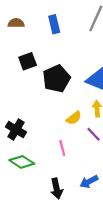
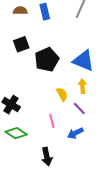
brown semicircle: (16, 23) -> (20, 11), moved
yellow semicircle: (74, 118) -> (62, 94), turned -80
blue arrow: (89, 182) -> (75, 133), moved

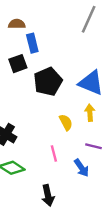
blue rectangle: (45, 12) -> (32, 43), moved
purple line: (79, 109) -> (93, 146), moved, turned -32
blue arrow: (75, 133) -> (81, 168), turned -98

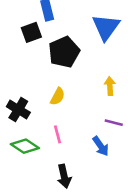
blue triangle: (91, 83) -> (106, 27), moved, turned 44
yellow semicircle: (66, 122) -> (58, 96), moved, turned 56
pink line: (54, 153) -> (58, 134), moved

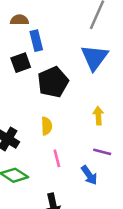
yellow semicircle: (58, 96) -> (47, 126), turned -30
pink line: (58, 134) -> (57, 158), moved

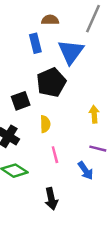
brown semicircle: (19, 20) -> (50, 20), moved
blue triangle: (94, 57) -> (71, 52), moved
black square: (21, 63) -> (21, 101), moved

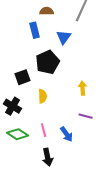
blue triangle: (71, 52) -> (64, 37), size x0.7
pink line: (55, 155) -> (44, 130), moved
blue arrow: (86, 171) -> (67, 134), moved

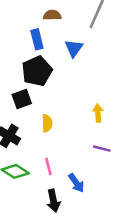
black pentagon: (48, 62) -> (37, 71), moved
blue arrow: (67, 134) -> (76, 183), moved

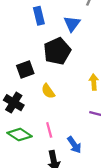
black pentagon: (37, 71) -> (57, 51), moved
yellow semicircle: (47, 123) -> (48, 91), turned 147

